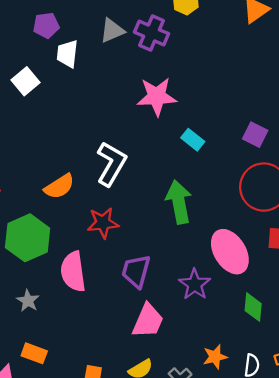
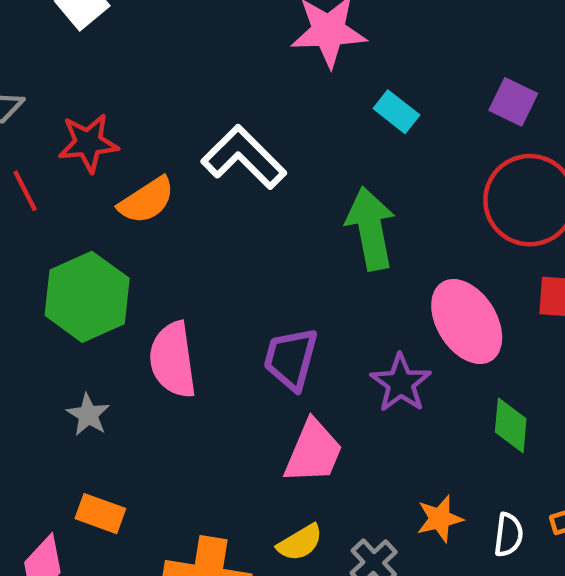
white L-shape: (111, 164) -> (244, 157), turned -75
red star: (103, 223) -> (88, 143), moved

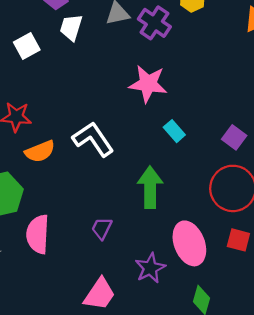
purple trapezoid: (291, 359) -> (102, 228), moved, size x0.7

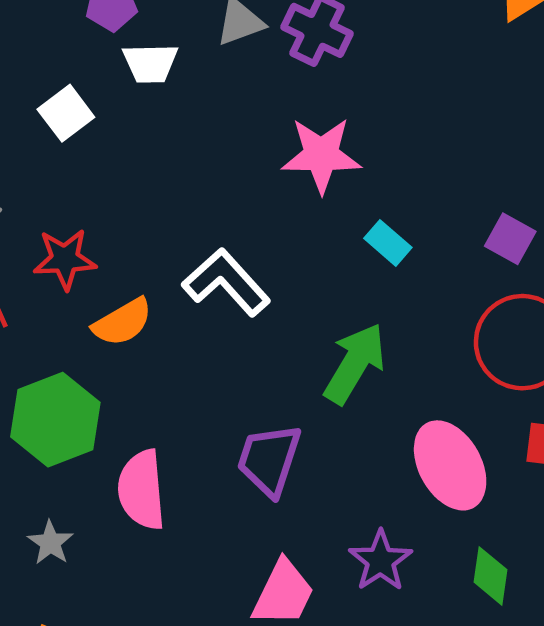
white trapezoid: (71, 27) -> (150, 63), turned -100
green arrow: (150, 187) -> (355, 363), turned 39
purple trapezoid: (102, 228) -> (269, 460), size x1.6
purple star: (150, 268) -> (380, 561), moved

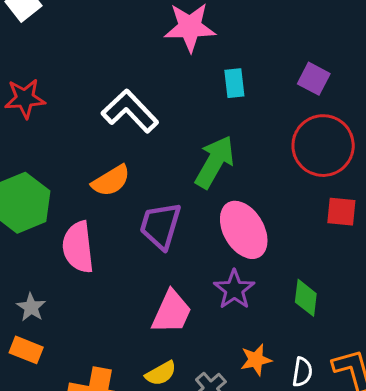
cyan rectangle: (388, 243) -> (234, 83), turned 44
orange semicircle: (123, 322) -> (111, 181), moved
pink ellipse: (450, 465) -> (244, 230), moved
gray star: (50, 543) -> (31, 307), moved

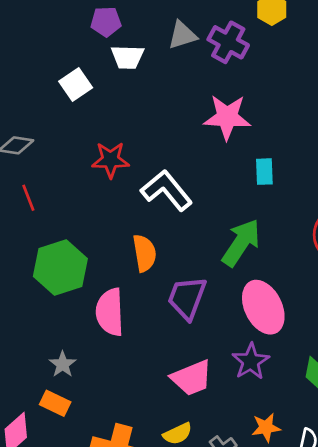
red star: (25, 98) -> (111, 160), moved
orange semicircle: (111, 181) -> (144, 253), turned -72
pink trapezoid: (172, 312) -> (192, 378), turned 39

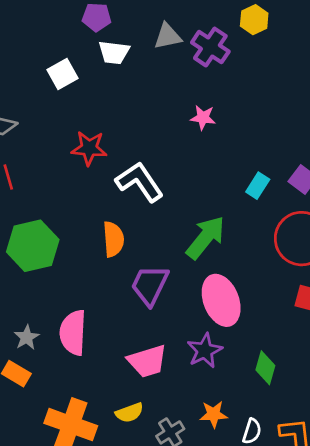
pink star: (227, 117) -> (203, 118), size x0.6
cyan rectangle: (264, 172) -> (258, 186), moved, turned 30
pink semicircle: (110, 312) -> (73, 333), moved

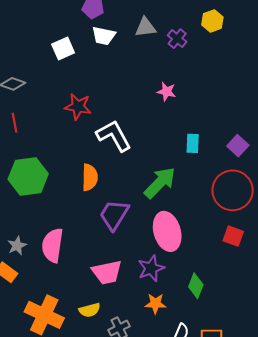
purple cross: (210, 47) -> (177, 39), size x0.7
cyan rectangle: (258, 186) -> (193, 143), moved, turned -36
orange star: (214, 414) -> (155, 304), moved

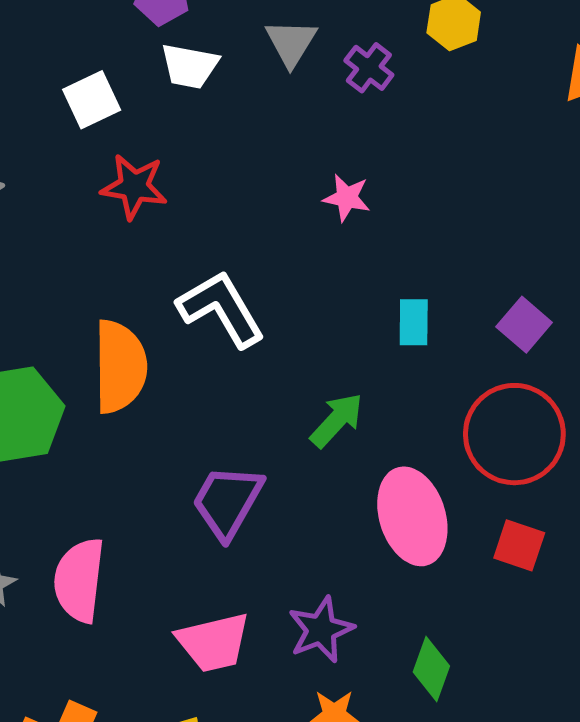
gray triangle: (145, 27) -> (291, 43), turned -50
red star: (78, 107) -> (134, 187), moved
orange semicircle: (90, 177) -> (120, 367), moved, size x1.4
green arrow: (160, 183) -> (337, 420), size x0.7
pink ellipse: (167, 231) -> (412, 516), moved

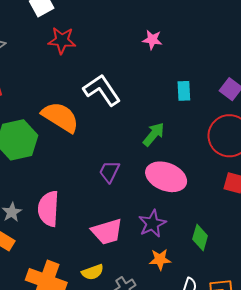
orange semicircle: (120, 367) -> (60, 117), turned -54
purple trapezoid: (227, 502) -> (109, 172), size x0.7
pink ellipse: (412, 516) -> (166, 177), moved, turned -48

